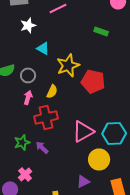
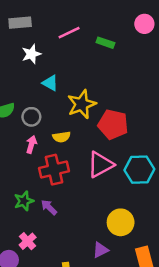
green rectangle: (101, 31) -> (105, 43), moved
yellow semicircle: (52, 91) -> (62, 137), turned 56
pink triangle: (83, 131) -> (100, 165), moved
cyan hexagon: (114, 133) -> (139, 170), moved

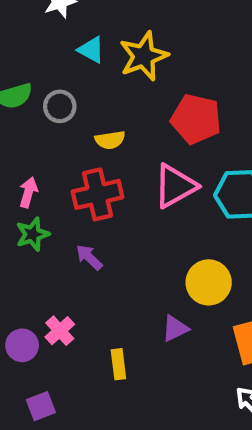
yellow star: (82, 104) -> (144, 56), moved
pink arrow: (31, 144) -> (28, 192), moved
green star: (24, 201) -> (33, 234), moved
pink cross: (28, 241) -> (60, 331), moved

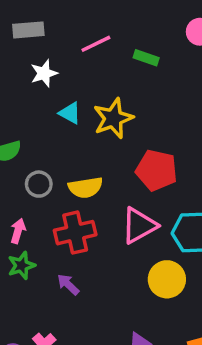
gray circle: (60, 106) -> (39, 184), moved
yellow semicircle: (110, 140) -> (86, 188), size x1.4
yellow circle: (209, 282) -> (167, 279), moved

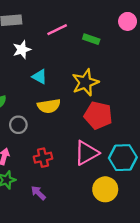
yellow star: (113, 118) -> (85, 82), moved
yellow semicircle: (86, 188) -> (49, 106), moved
red cross: (75, 233) -> (43, 158), size x0.7

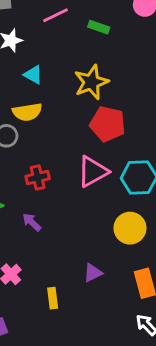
yellow semicircle: (49, 106) -> (27, 112), moved
yellow circle: (105, 189) -> (130, 228), moved

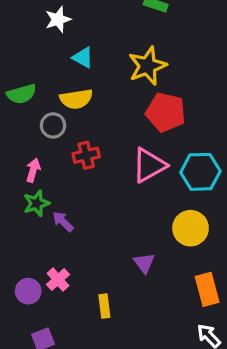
red cross: (38, 177) -> (86, 155), moved
purple arrow: (32, 222) -> (63, 222), moved
purple triangle: (93, 273) -> (144, 263), moved, turned -42

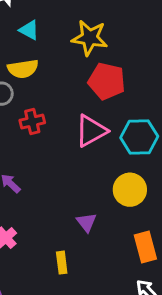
yellow star: (147, 66) -> (90, 38), turned 30
yellow rectangle: (104, 306) -> (62, 263), moved

